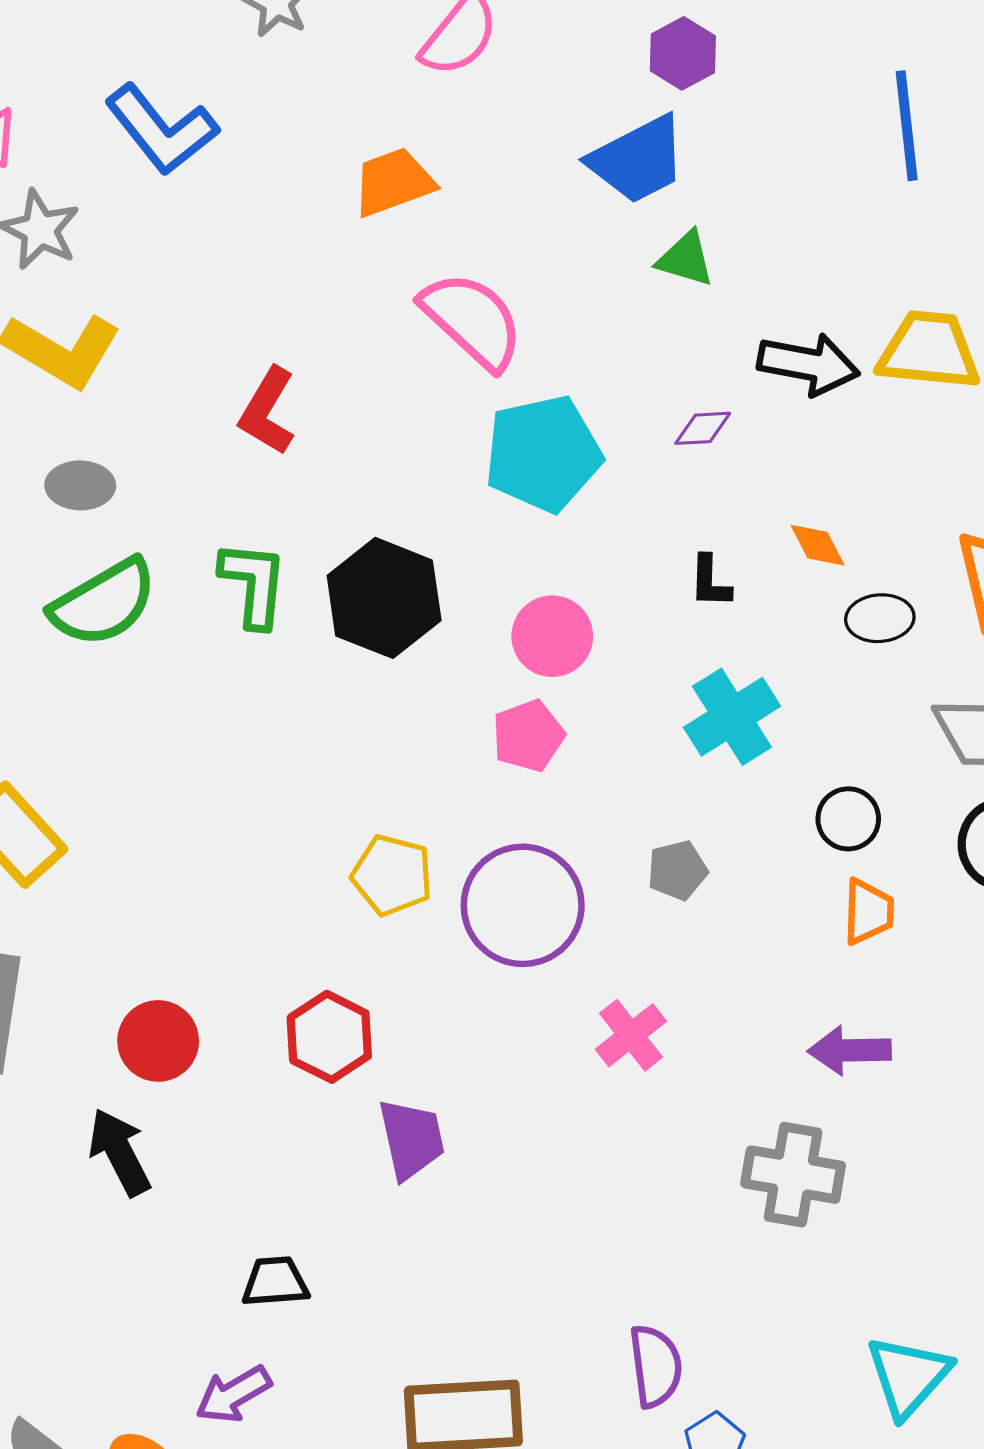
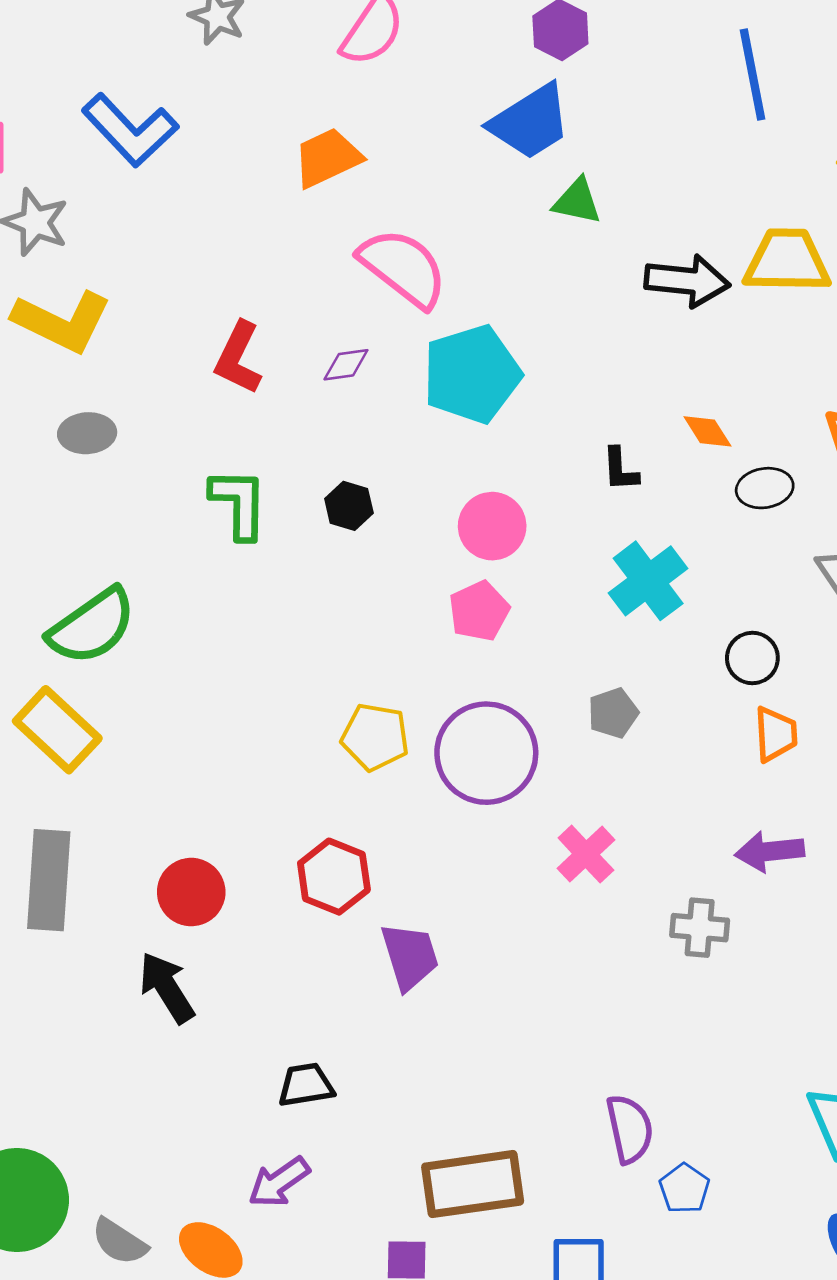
purple diamond: (703, 428) -> (346, 365), moved
black hexagon: (384, 598) -> (349, 506), size x0.5
green semicircle: (104, 603) -> (92, 626), moved
gray cross: (793, 1175) -> (700, 928), moved, size x0.7

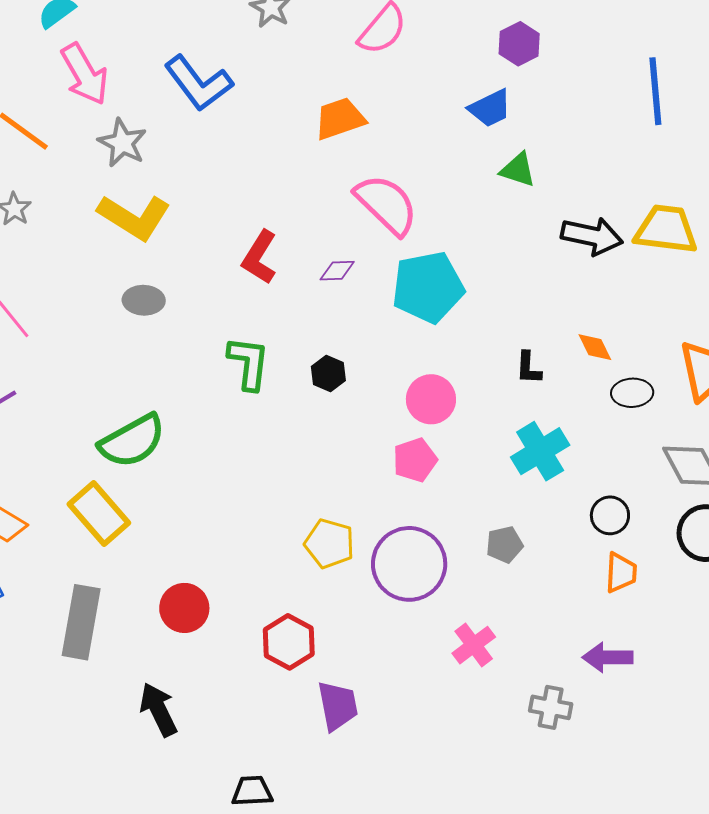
blue trapezoid: (530, 122) -> (490, 108), size x0.7
red circle: (191, 892) -> (184, 608), moved

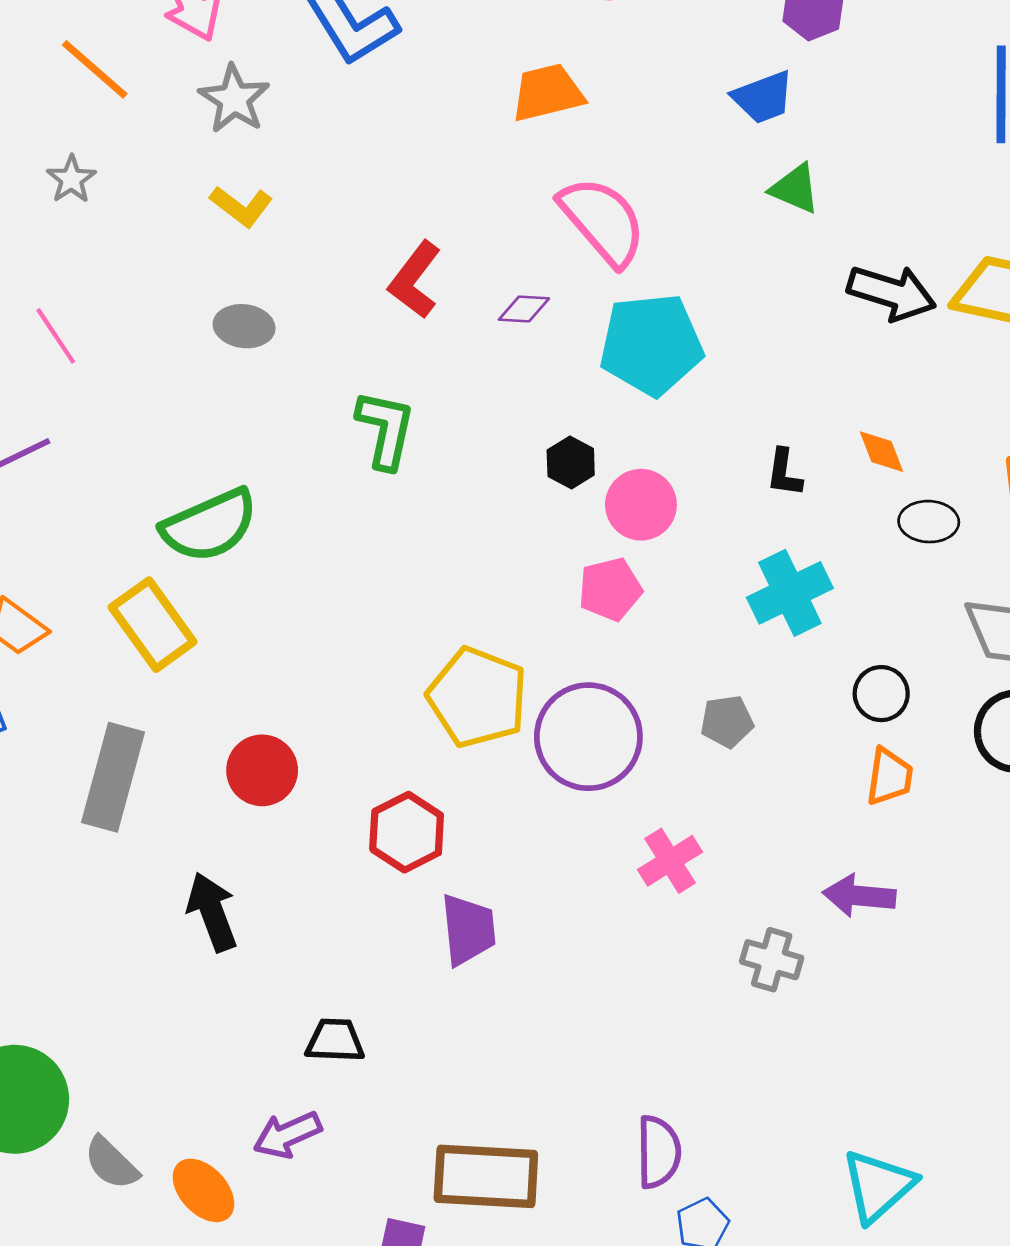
yellow L-shape: (134, 217) -> (241, 206), size x0.6
black hexagon: (328, 373) -> (571, 462), moved
yellow pentagon: (329, 544) -> (477, 697), size x1.4

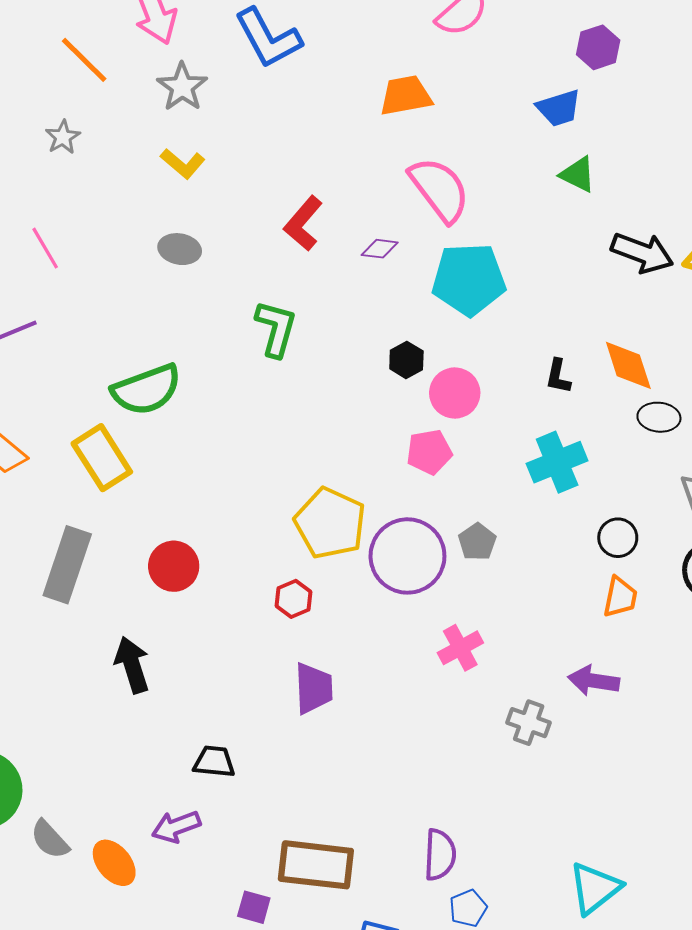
orange diamond: (882, 452) -> (628, 365), size x1.5
gray pentagon: (727, 721) -> (477, 542), moved, turned -30
red hexagon: (407, 832) -> (294, 599), moved, size x0.7

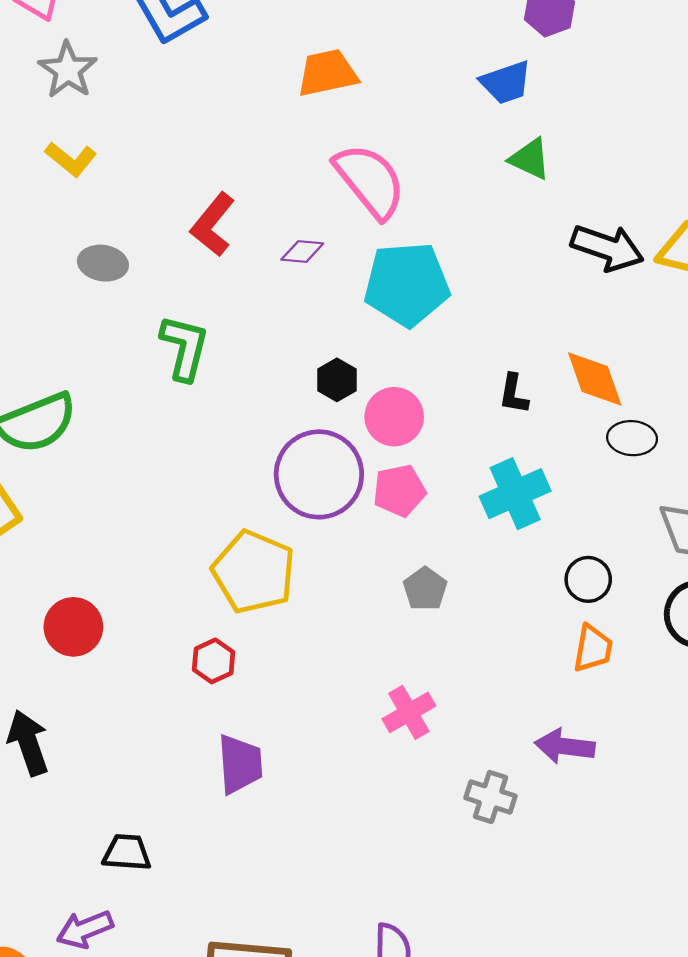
gray ellipse: (180, 249) -> (103, 263), moved
pink pentagon: (429, 452) -> (399, 491), moved
purple circle: (407, 556) -> (319, 474), moved

